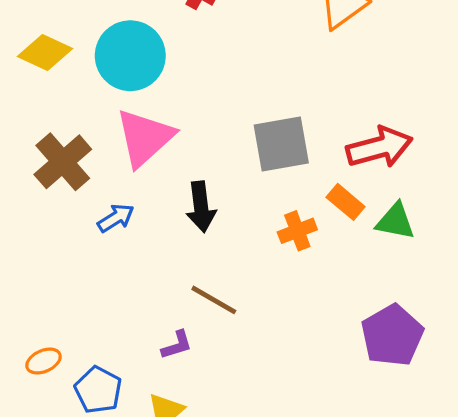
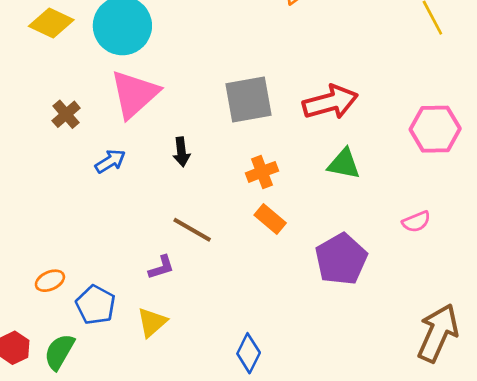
brown cross: (63, 162) -> (66, 114), size x0.6
orange rectangle: (346, 202) -> (270, 219), moved
black arrow: (201, 207) -> (181, 152), size x0.7

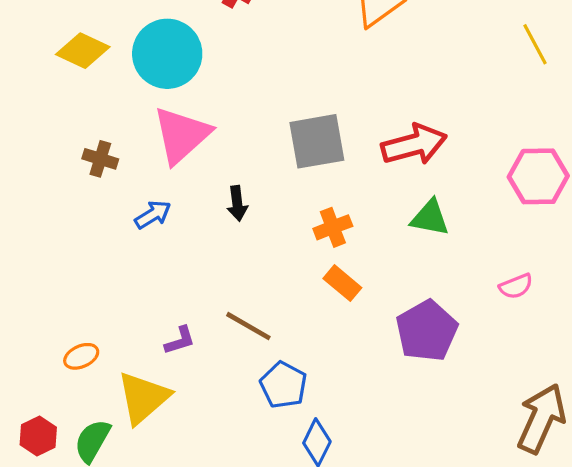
brown cross: (66, 114) -> (100, 159), turned -32
brown line: (192, 230) -> (248, 326), moved
purple L-shape: (161, 267) -> (180, 340), moved
blue pentagon: (96, 305) -> (283, 385), moved
yellow triangle: (152, 322) -> (143, 398), moved, size x1.5

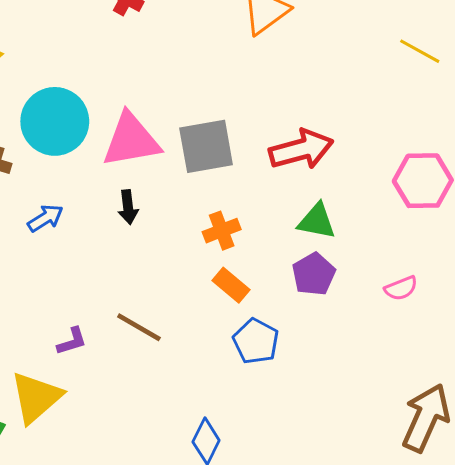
yellow line: (535, 44) -> (420, 51), turned -33
cyan circle: (167, 54) -> (55, 121), moved
pink triangle: (182, 135) -> (131, 140), moved, turned 32
purple pentagon: (427, 331) -> (314, 274), moved, size x0.7
blue pentagon: (283, 385) -> (256, 341), moved

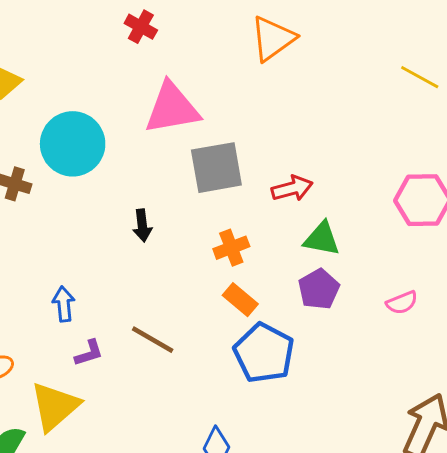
pink triangle: (131, 140) -> (172, 108), moved
red arrow: (301, 149) -> (292, 188), moved, size x0.7
blue arrow: (45, 218) -> (64, 304), moved, turned -64
blue pentagon: (256, 341) -> (264, 353), size x1.4

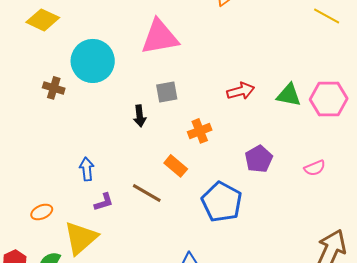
gray square: (216, 168) -> (167, 92), moved, size x0.6
green triangle: (322, 239) -> (289, 95), moved
orange rectangle: (240, 300) -> (176, 166), moved

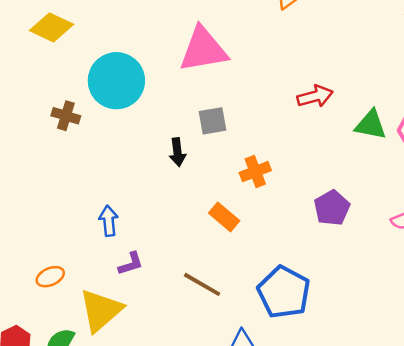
red arrow: (241, 91) -> (315, 96), moved
brown line: (147, 193) -> (202, 284), moved
blue pentagon: (222, 202) -> (284, 292), moved

